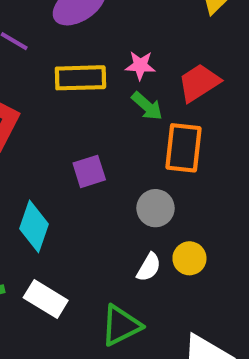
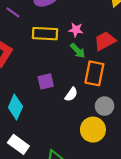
gray circle: (156, 208) -> (105, 106), moved
yellow circle: (189, 258) -> (93, 130), size x1.5
white semicircle: (149, 267) -> (71, 94), moved

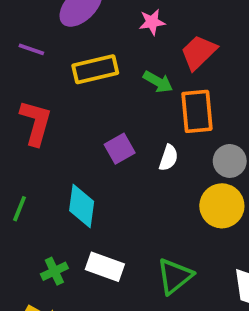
pink star: (76, 30) -> (152, 22), moved

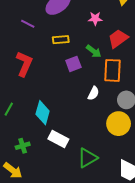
yellow rectangle: (95, 69) -> (61, 40), size x0.7
purple square: (120, 149) -> (73, 64), moved
white rectangle: (105, 267) -> (58, 139), moved

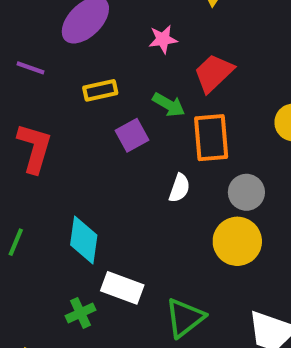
green cross: (23, 146) -> (80, 313), moved

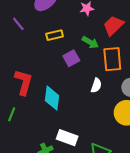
purple line: (31, 68) -> (18, 24), turned 32
red L-shape: (35, 148) -> (24, 82), moved
cyan diamond: (84, 240) -> (52, 98), moved

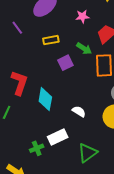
white semicircle: (96, 85) -> (79, 111), moved, turned -80
white rectangle: (67, 138) -> (58, 137), turned -48

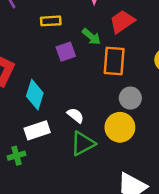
white rectangle: (58, 137) -> (37, 130), moved
green triangle: (87, 153) -> (83, 144), moved

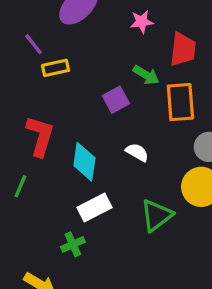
yellow rectangle: (51, 21) -> (56, 68), moved
red trapezoid: (122, 22) -> (183, 49), turned 140
white semicircle: (75, 115) -> (137, 152), moved

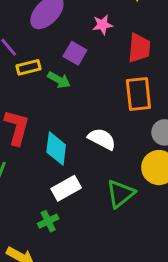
green arrow: (146, 75) -> (59, 80), moved
purple square: (116, 100) -> (75, 53), moved, turned -30
white semicircle: (137, 152) -> (102, 139), size x1.4

